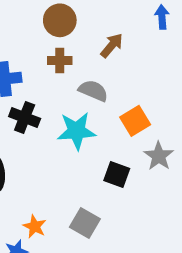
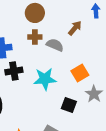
brown arrow: (112, 45) -> (75, 28), moved
gray semicircle: (93, 91) -> (55, 45), moved
black cross: (25, 118) -> (14, 71), turned -30

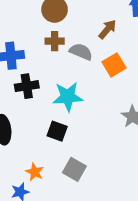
orange square: (80, 73) -> (114, 65), moved
black square: (69, 105) -> (57, 131), moved

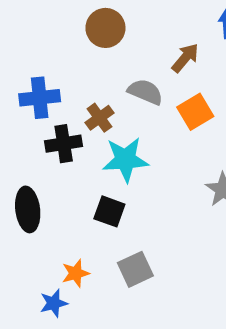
brown cross: (55, 41) -> (99, 118), moved, turned -36
gray square: (74, 169) -> (135, 269), turned 35
orange star: (35, 172) -> (76, 273), turned 30

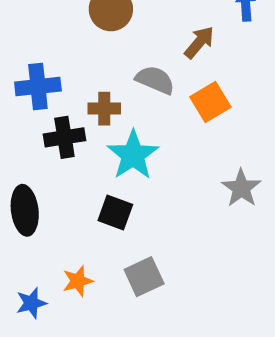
brown cross: (99, 118) -> (104, 109), turned 36
cyan star: (125, 160) -> (133, 155), turned -30
blue star: (54, 303) -> (31, 303), moved

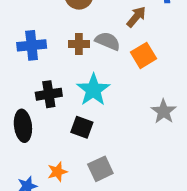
brown cross: (104, 109) -> (79, 44), moved
black cross: (64, 137) -> (49, 94), moved

